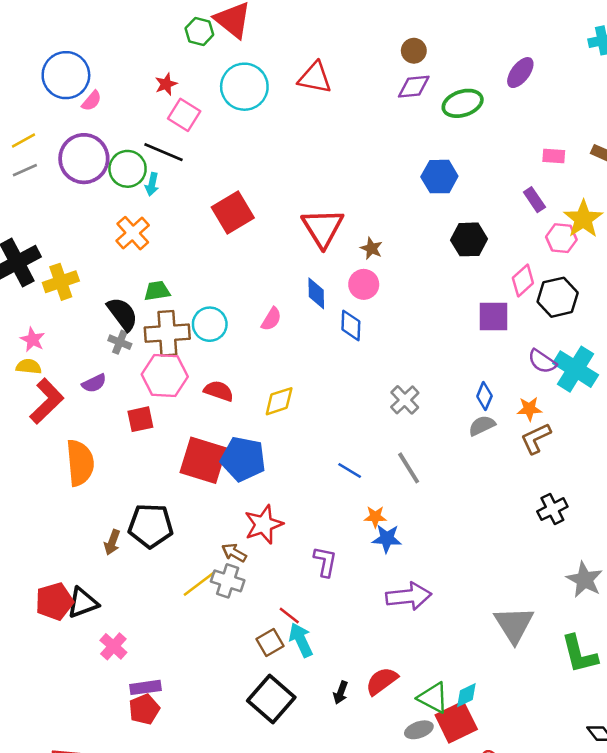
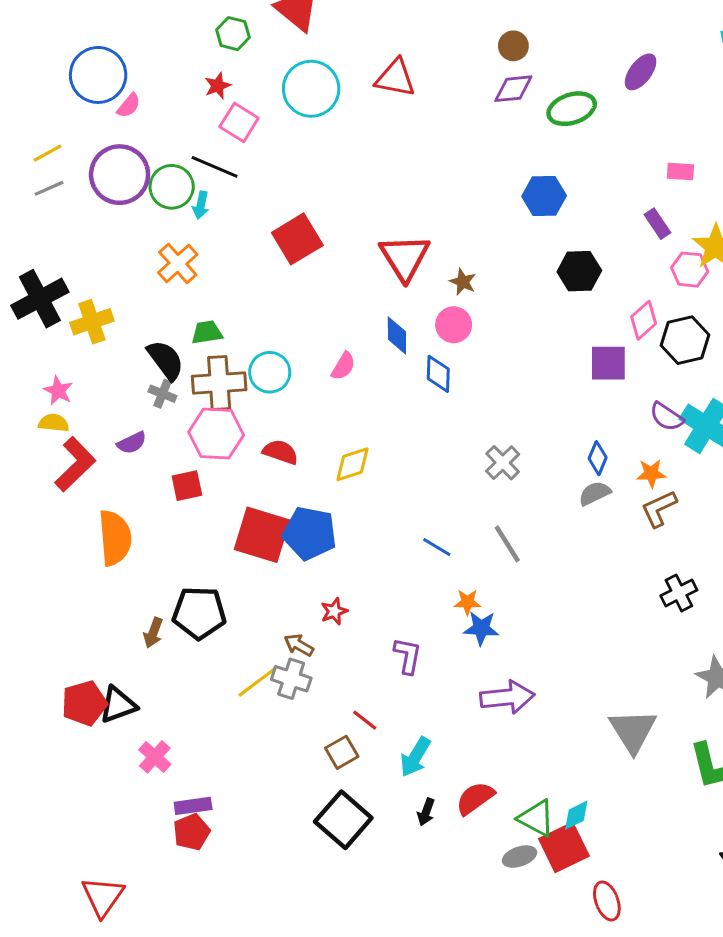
green hexagon: (199, 31) -> (233, 34), moved
red star: (264, 524) -> (334, 611), size x0.6
cyan arrow: (301, 640) -> (415, 757), moved, turned -124

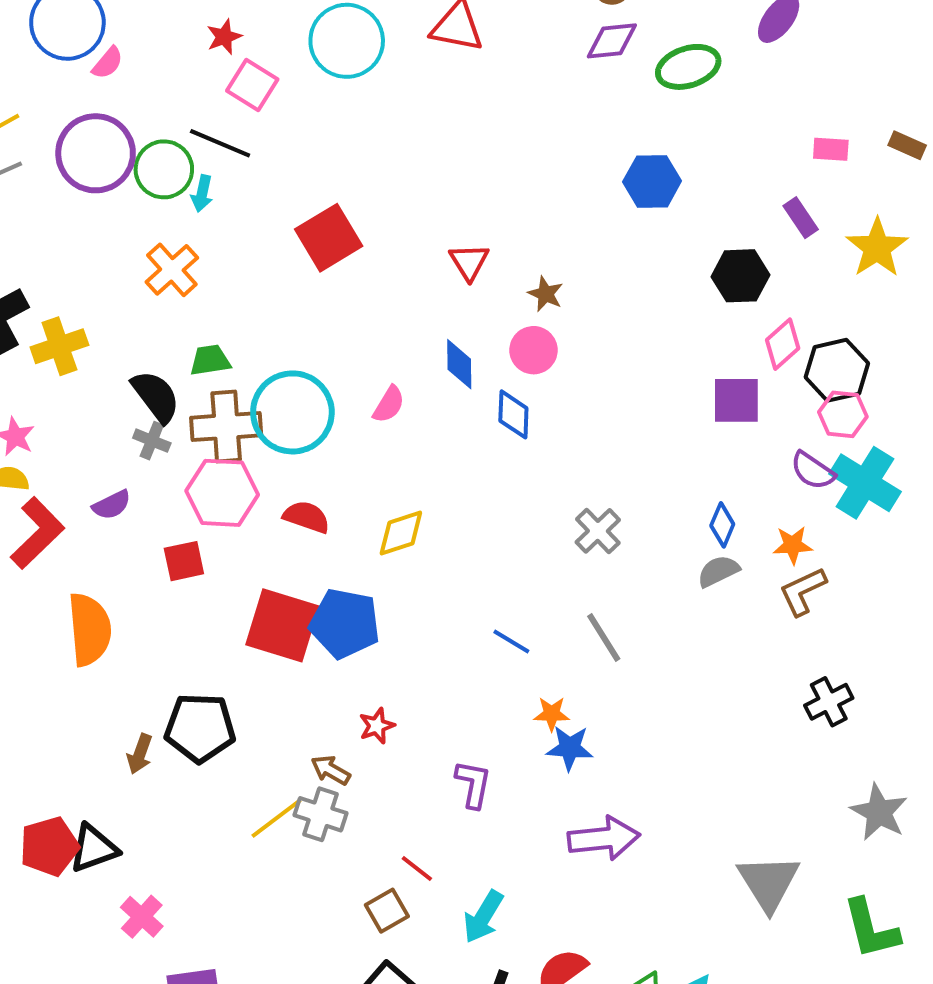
red triangle: (405, 257) -> (469, 262), size x0.6
pink hexagon: (690, 270) -> (843, 414), moved
black hexagon: (579, 271) -> (740, 276), moved
cyan circle: (270, 372) -> (292, 412), size x1.5

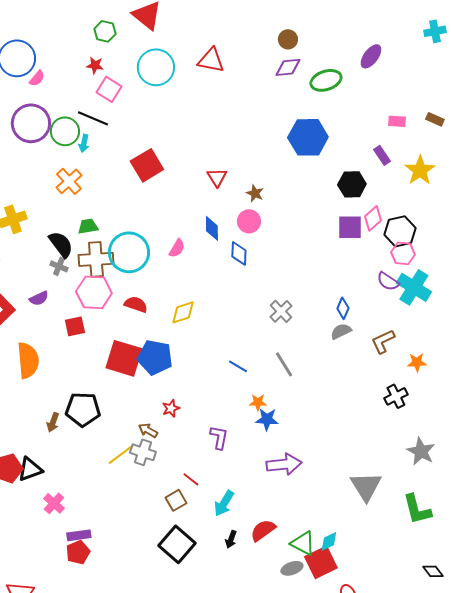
red star: (224, 37) -> (95, 65), turned 30
blue hexagon: (652, 181) -> (308, 137), size x1.4
purple square: (736, 400) -> (350, 227), moved
orange star: (793, 545) -> (417, 362), moved

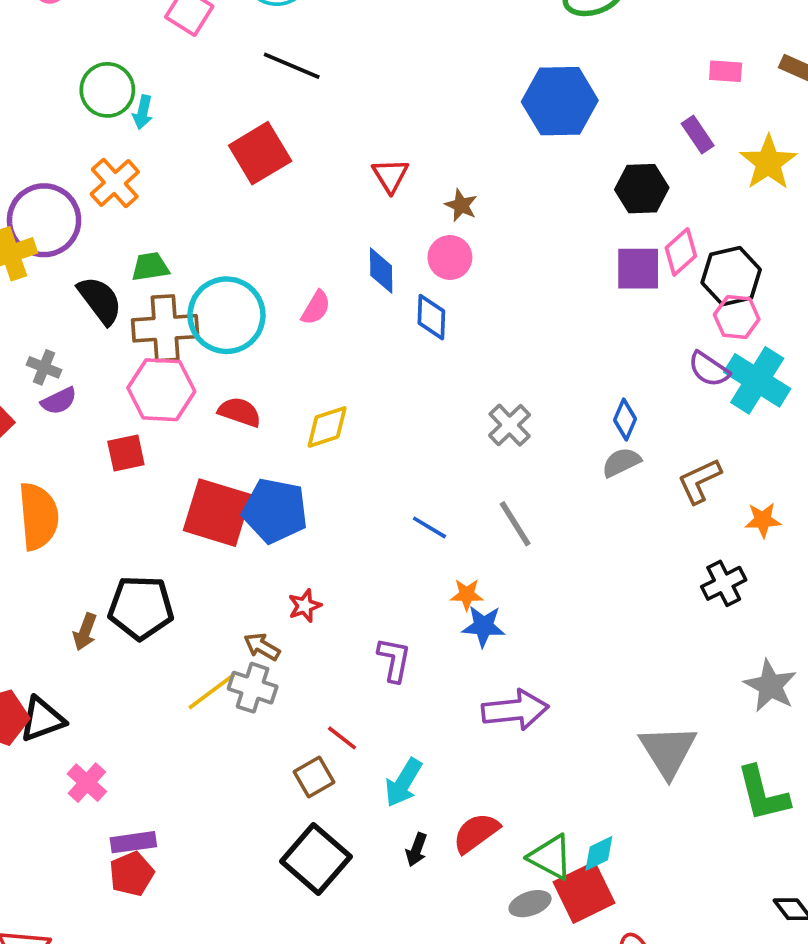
black line: (93, 118) -> (292, 66), moved
purple circle: (31, 123) -> (44, 220), moved
gray cross: (59, 266) -> (44, 367), moved

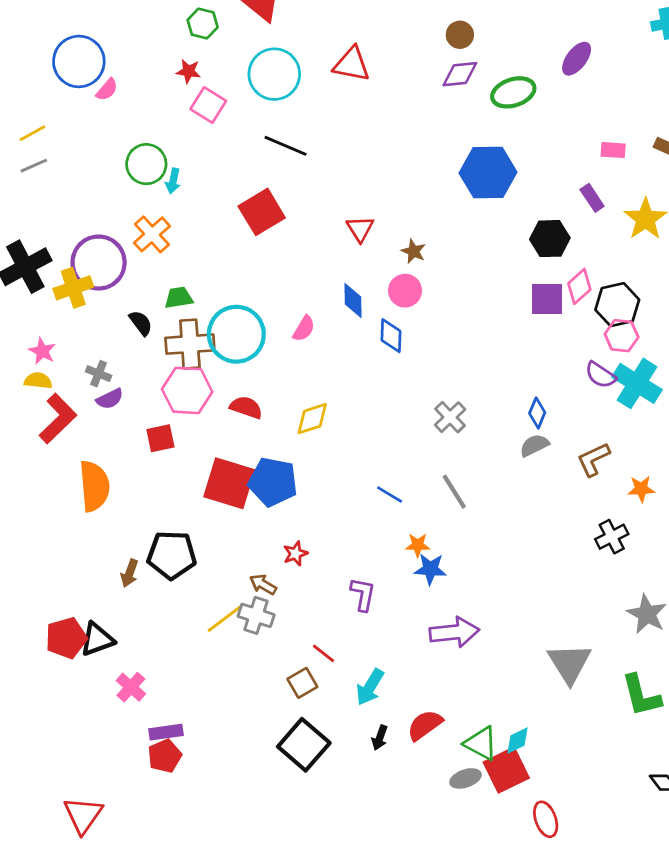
black semicircle: (100, 300) -> (141, 323), size x0.7

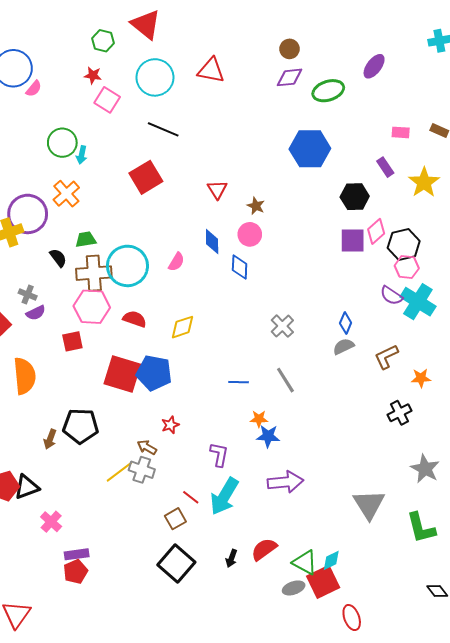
blue line: (390, 494) -> (239, 382), turned -30
cyan arrow: (370, 687) -> (224, 496), moved, size x1.4

